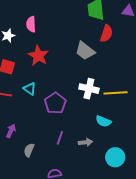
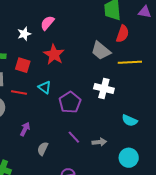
pink semicircle: (31, 24) -> (47, 23), turned 42
yellow line: (116, 93) -> (130, 62), moved
cyan semicircle: (103, 121) -> (130, 121), moved
purple line: (60, 138) -> (74, 137), turned -64

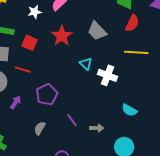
gray trapezoid: (101, 51) -> (97, 31), moved
cyan triangle: (45, 87) -> (86, 64), moved
purple pentagon: (70, 102) -> (47, 94), moved
purple arrow: (25, 129) -> (16, 102), moved

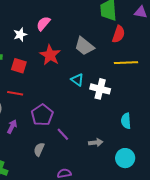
cyan semicircle: (129, 110) -> (126, 121), turned 63
purple line: (72, 120) -> (63, 134), moved

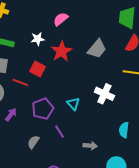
white star: (20, 35) -> (38, 39), moved
gray trapezoid: (84, 46) -> (97, 49), turned -100
red square: (19, 66) -> (38, 69), moved
cyan triangle: (77, 80) -> (73, 104), moved

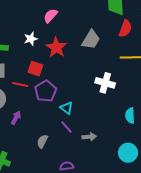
cyan triangle: (73, 104) -> (67, 108), moved
purple pentagon: (43, 109) -> (46, 91), moved
gray arrow: (90, 146) -> (89, 137), moved

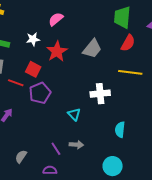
white cross: (105, 83) -> (100, 94), turned -30
cyan triangle: (67, 108) -> (74, 114), moved
purple line: (67, 127) -> (56, 149), moved
gray semicircle: (42, 141) -> (21, 157), moved

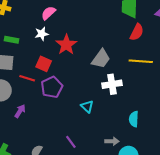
pink semicircle: (56, 19) -> (48, 13), moved
gray trapezoid: (92, 49) -> (101, 59), moved
gray arrow: (76, 145) -> (112, 141), moved

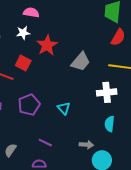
pink semicircle: (48, 13) -> (31, 13), turned 49
white cross: (112, 84) -> (107, 92), moved
purple pentagon: (52, 87) -> (29, 105), moved
purple line: (71, 142) -> (45, 143), turned -32

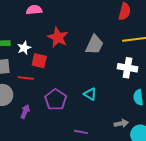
white star: (23, 33) -> (24, 48), moved
white cross: (107, 92) -> (127, 68), turned 30

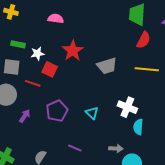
gray trapezoid: (94, 45) -> (107, 66), turned 35
white cross: (127, 68) -> (127, 107), moved

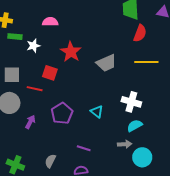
green rectangle: (18, 44) -> (15, 37), moved
white star: (37, 54) -> (33, 46), moved
cyan semicircle: (138, 127) -> (135, 126), moved, turned 63

